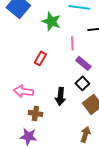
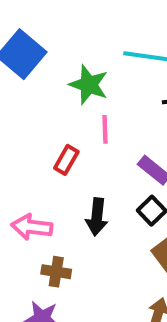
pink line: (72, 43) -> (105, 129), moved
black arrow: (60, 96) -> (97, 217), moved

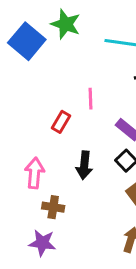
green star: (89, 85) -> (66, 24), moved
pink arrow: (32, 227) -> (35, 173), turned 88

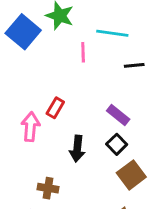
pink line: (90, 99) -> (83, 52), moved
pink arrow: (35, 173) -> (30, 127), moved

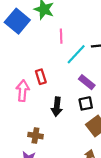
cyan line: (112, 33) -> (76, 54), moved, turned -55
red rectangle: (55, 108) -> (41, 77), turned -48
black square: (117, 144) -> (86, 103), turned 32

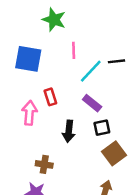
blue square: (17, 21) -> (28, 59), moved, turned -30
purple rectangle: (87, 82) -> (92, 103), moved

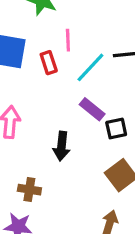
red rectangle: (50, 97) -> (49, 63), moved
black square: (102, 128) -> (116, 129), moved

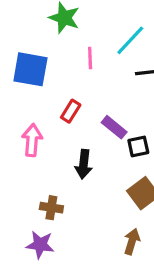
red rectangle: (49, 63) -> (71, 111), moved, turned 50
cyan line: (90, 67) -> (130, 40), moved

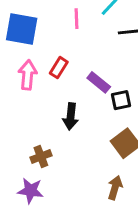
pink arrow: (32, 140) -> (28, 75), moved
brown cross: (51, 208) -> (41, 157), turned -30

